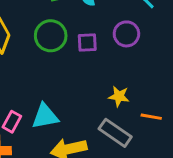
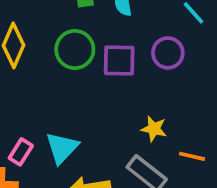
purple square: (87, 42) -> (119, 60), size x1.4
cyan triangle: (45, 116) -> (62, 148), turned -40

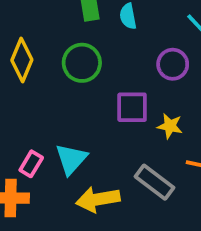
purple square: (119, 60) -> (132, 107), moved
yellow star: (154, 129) -> (170, 126), moved

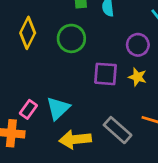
yellow star: (170, 126) -> (137, 77), moved

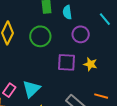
purple circle: (138, 45) -> (81, 34), moved

